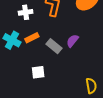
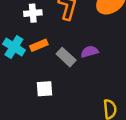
purple semicircle: (72, 41) -> (89, 52), turned 32

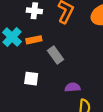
purple semicircle: (89, 52) -> (73, 87), moved

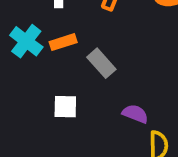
purple semicircle: (73, 87) -> (135, 114), turned 32

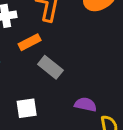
orange rectangle: (63, 42) -> (30, 42), moved

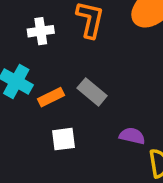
orange rectangle: (30, 42) -> (51, 97), moved

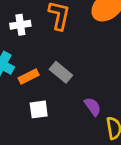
purple semicircle: (132, 136) -> (93, 107), turned 42

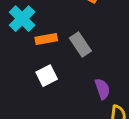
white square: (39, 109) -> (47, 76), turned -36

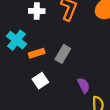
gray rectangle: (80, 44) -> (63, 54), turned 72

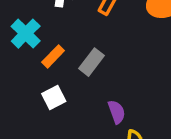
orange rectangle: (37, 53) -> (53, 56), turned -35

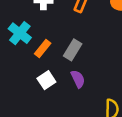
purple semicircle: (117, 112) -> (78, 79), moved

